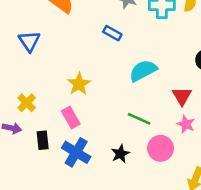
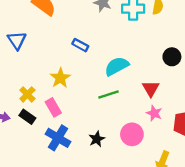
blue rectangle: (112, 33) -> (80, 45), moved
yellow cross: (27, 103) -> (27, 94), moved
green line: (139, 119) -> (108, 94), moved, turned -42
black rectangle: (43, 140) -> (27, 117), moved, turned -49

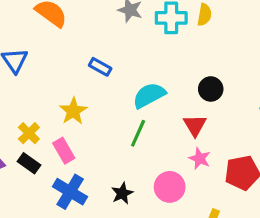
black circle: (172, 57) -> (211, 89), moved
green line: (108, 94) -> (138, 133), turned -48

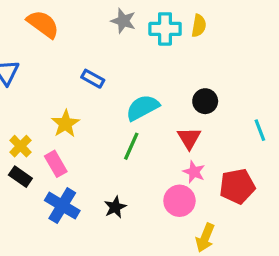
pink circle: (170, 187) -> (179, 201), moved

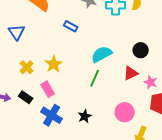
blue rectangle: (93, 79) -> (71, 26), moved
red triangle: (189, 138) -> (131, 73), turned 35
yellow cross: (20, 146) -> (27, 67), moved
pink star: (194, 172) -> (151, 82), moved

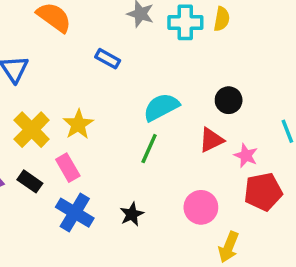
yellow cross: (27, 67) -> (32, 130), size x1.5

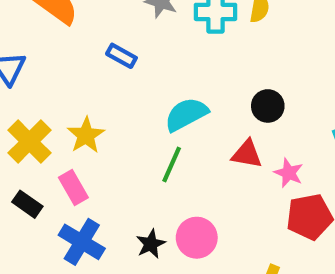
red triangle: (211, 140) -> (247, 154), turned 36
pink circle: (201, 207) -> (197, 238), moved

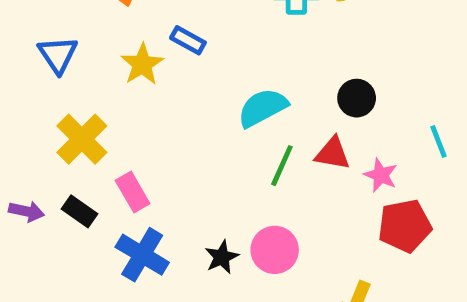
yellow star: (86, 135) -> (142, 64), moved
green line: (172, 165) -> (282, 166), moved

